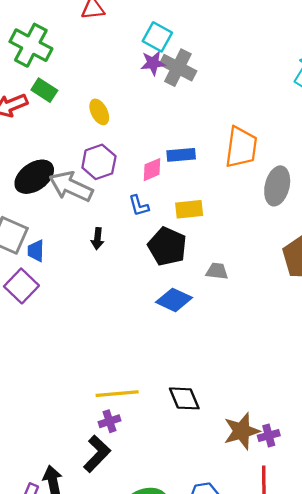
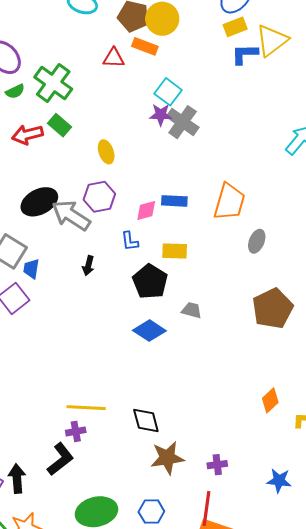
gray ellipse: (277, 186) -> (257, 241), size x0.7
brown star: (242, 431) -> (167, 458), moved

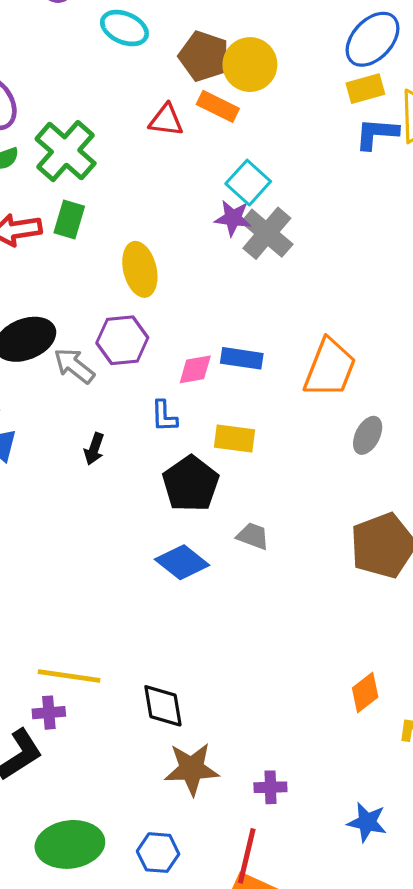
green rectangle: (60, 125) -> (69, 219), turned 60
yellow ellipse: (106, 152) -> (140, 269), size x1.4
gray arrow: (71, 215) -> (74, 366), size x0.7

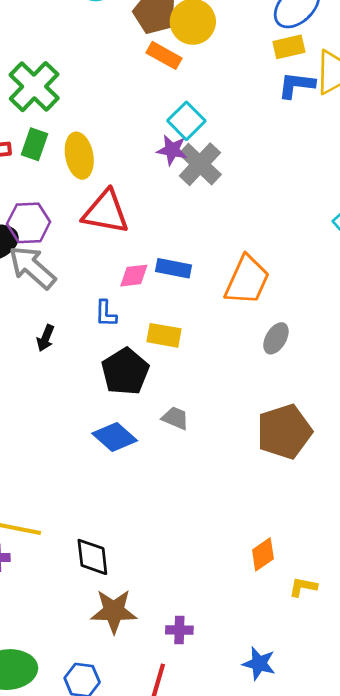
red triangle: (166, 120) -> (106, 212), moved, size x1.6
yellow ellipse: (140, 269) -> (79, 156), moved
purple hexagon: (122, 340) -> (29, 223), moved
gray arrow: (74, 366) -> (32, 267), size x1.4

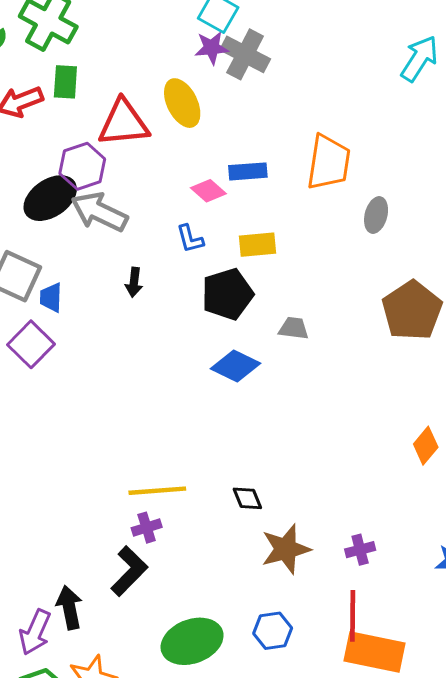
yellow ellipse: (79, 156) -> (182, 103), moved
red triangle: (106, 212) -> (123, 123), moved
pink diamond: (134, 276) -> (208, 191), turned 64
black pentagon: (125, 372) -> (227, 294), turned 30
black diamond: (92, 557) -> (247, 498), size x0.7

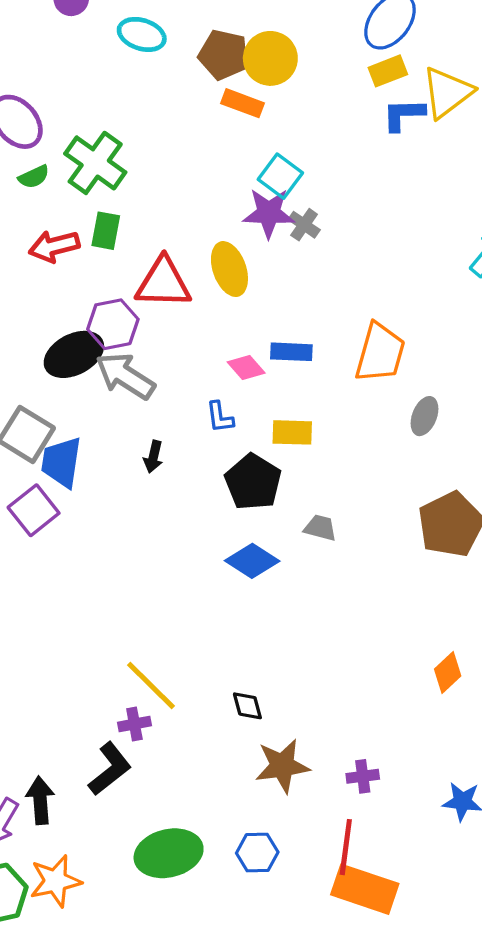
purple star: (212, 48) -> (269, 213), size x1.4
gray cross: (245, 54) -> (304, 225), size x0.6
black pentagon: (227, 294) -> (253, 482), turned -30
blue trapezoid: (51, 298) -> (61, 462), size x1.6
yellow line: (157, 491) -> (151, 686), turned 42

